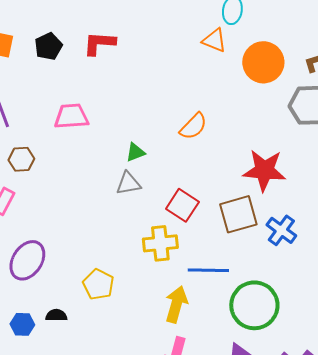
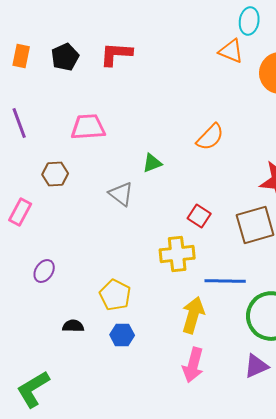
brown hexagon: (21, 159) -> (55, 174), moved
gray triangle: (128, 183) -> (121, 194), moved, turned 48
red square: (182, 205) -> (199, 216), size x0.7
purple ellipse: (27, 260) -> (44, 271), size x0.6
blue hexagon: (22, 324) -> (122, 335), moved

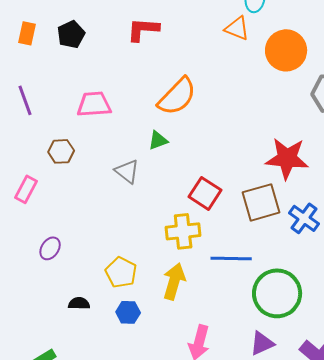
red L-shape: (116, 54) -> (143, 29), moved
orange semicircle: (210, 137) -> (177, 96), moved, size x1.4
red square: (199, 216) -> (205, 193), size x1.4
yellow arrow: (193, 315) -> (174, 281), moved

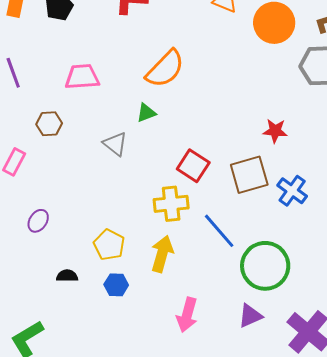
red star: (287, 158) -> (275, 131), size x0.6
blue line: (231, 258) -> (219, 231), turned 48

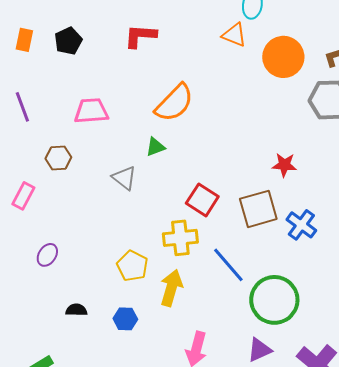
yellow pentagon: (109, 245) -> (132, 266), moved

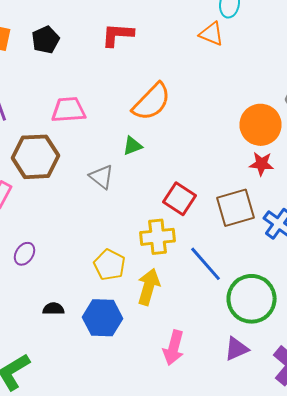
orange circle: (283, 57) -> (260, 125), moved
brown hexagon: (58, 158) -> (36, 157), size x1.8
blue hexagon: (125, 319) -> (102, 318), size x1.6

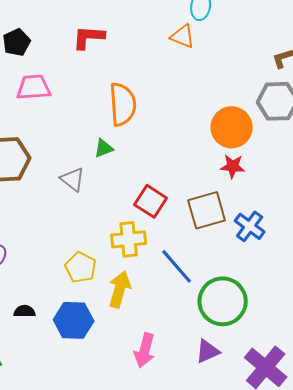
orange semicircle: (152, 102) -> (123, 104), turned -48
pink trapezoid: (68, 110) -> (34, 87), moved

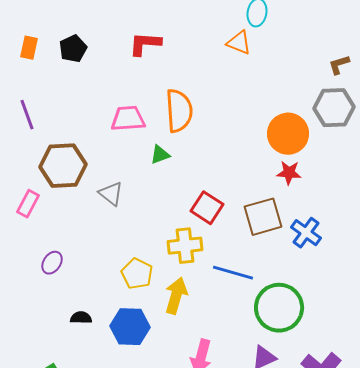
pink trapezoid: (34, 87) -> (128, 119), moved
gray triangle: (73, 179) -> (111, 194), moved
blue line: (177, 266) -> (233, 273), turned -33

